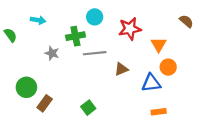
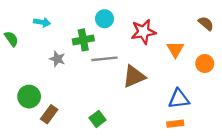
orange circle: (168, 67) -> (205, 64), moved
brown triangle: (121, 69) -> (134, 76), size x1.5
blue triangle: (151, 83) -> (179, 99), moved

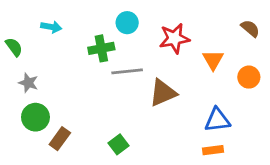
gray star: (57, 59) -> (28, 83), moved

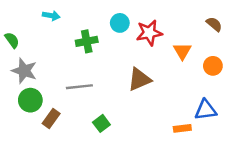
cyan circle: (127, 23) -> (120, 23), moved
cyan arrow: (51, 27) -> (51, 16), moved
gray line: (127, 71) -> (79, 87), moved
gray star: (28, 83) -> (24, 71), size x1.5
blue triangle: (217, 120) -> (206, 110), moved

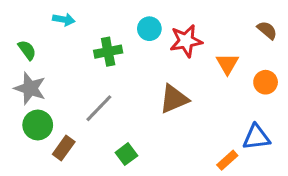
green semicircle: (12, 40) -> (27, 50), moved
gray line: (79, 87) -> (99, 108), turned -40
orange rectangle: (182, 128) -> (227, 160), turned -35

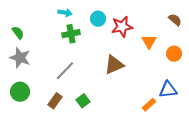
cyan arrow: (64, 19) -> (65, 13), moved
green circle: (38, 125) -> (20, 92), moved
brown rectangle: (64, 148) -> (55, 101), moved

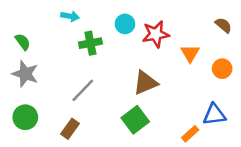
cyan arrow: (65, 13) -> (70, 16), moved
green square: (83, 101) -> (135, 120), moved, size x1.5

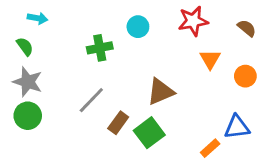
cyan arrow: (70, 16) -> (38, 18), moved
red star: (156, 34) -> (193, 21), moved
green circle: (25, 117) -> (28, 116), moved
brown rectangle: (70, 129) -> (118, 123), moved

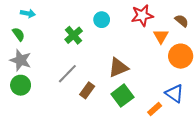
green cross: (100, 48) -> (74, 35), turned -30
orange triangle: (210, 59) -> (161, 36), moved
orange circle: (245, 76) -> (181, 56), size x1.5
blue triangle: (237, 127) -> (174, 93), turned 42
green square: (149, 133) -> (122, 96), moved

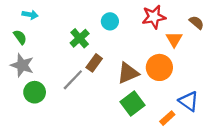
orange circle: (181, 56) -> (159, 67), moved
green circle: (21, 85) -> (35, 92), moved
brown rectangle: (87, 90) -> (94, 63), moved

